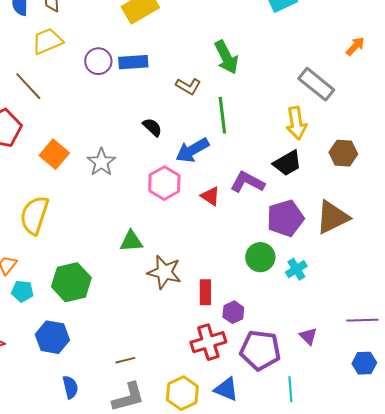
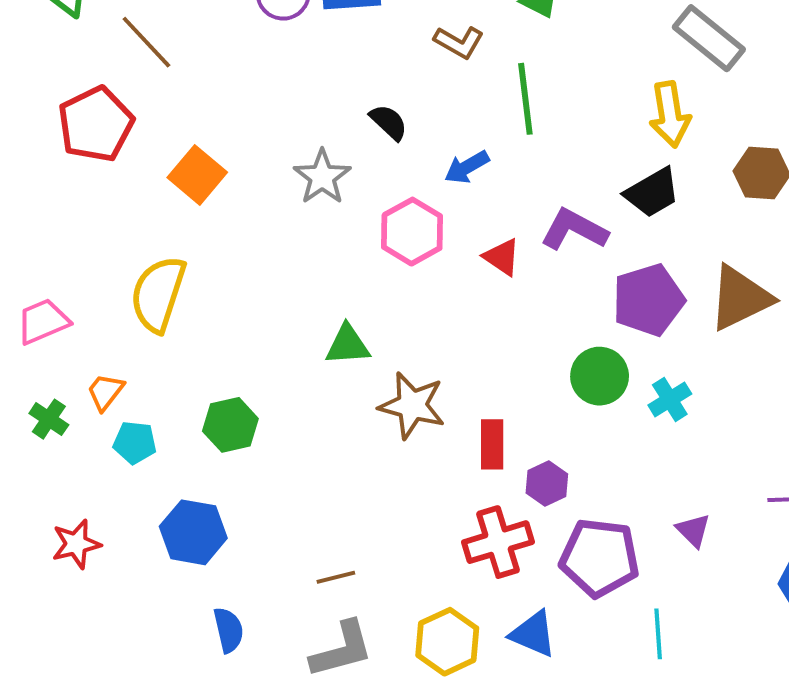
blue arrow: (192, 150) -> (467, 167), size x0.7
gray star: (101, 162) -> (322, 177), moved
green hexagon: (71, 282) -> (230, 425), size x0.7

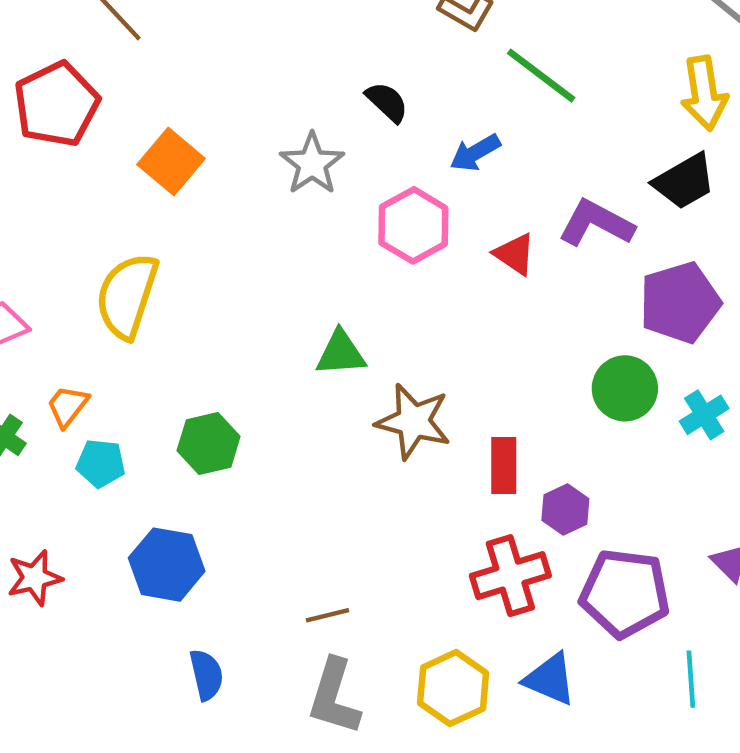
green line: (525, 99) -> (541, 76), turned -46
gray L-shape: (342, 649) -> (334, 697), turned 122

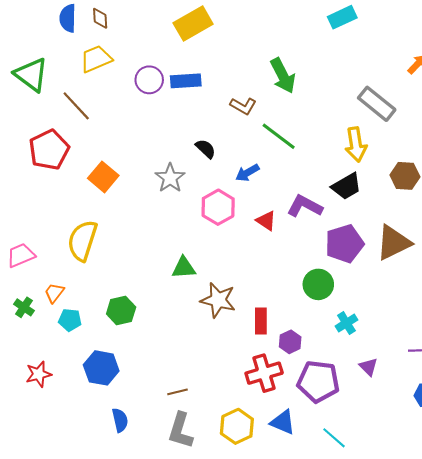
cyan cross: (704, 415) -> (346, 323), moved
cyan line: (691, 679) -> (334, 438), moved, turned -45

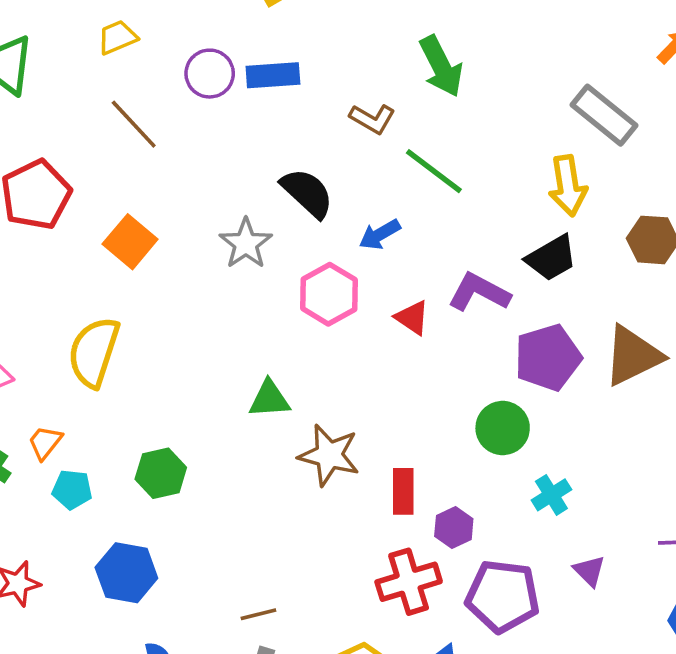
yellow trapezoid: (96, 59) -> (117, 37), size x0.7
brown line: (76, 106) -> (134, 124), moved
black semicircle: (206, 149) -> (307, 193), size x1.5

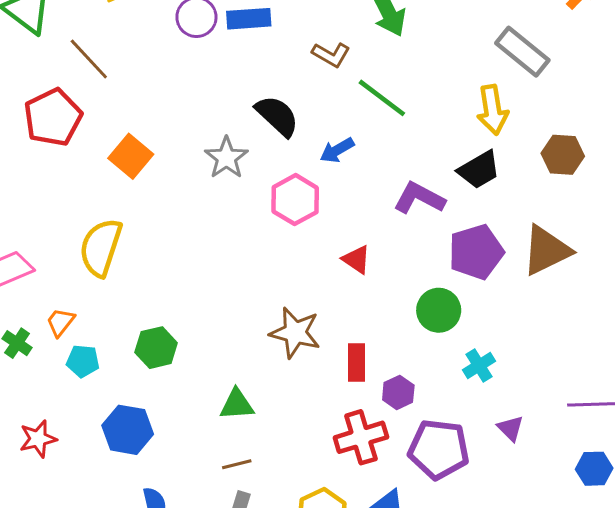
brown line: (134, 124) -> (89, 59), moved
red triangle: (412, 318) -> (356, 259), moved
green triangle: (269, 399) -> (237, 404), moved

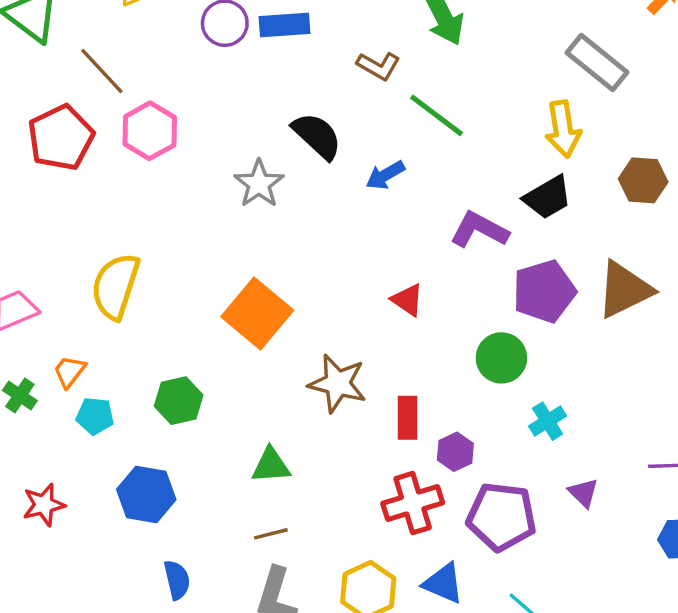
orange square: (131, 156) -> (257, 314), moved, size x1.4
pink hexagon: (295, 200) -> (150, 131), moved

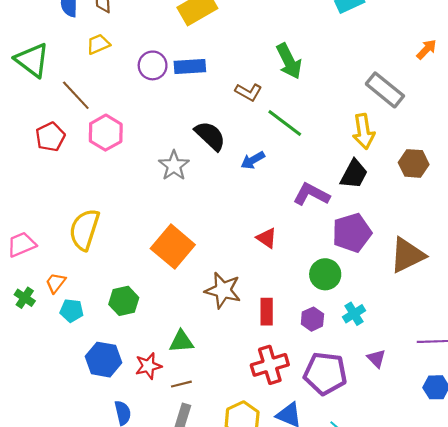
red pentagon: (61, 138) -> (50, 137), size x0.7
black trapezoid: (548, 197) -> (354, 174), turned -32
brown triangle: (624, 290) -> (407, 255), moved
purple hexagon: (455, 452) -> (312, 319), moved
red star: (44, 505) -> (148, 366), moved

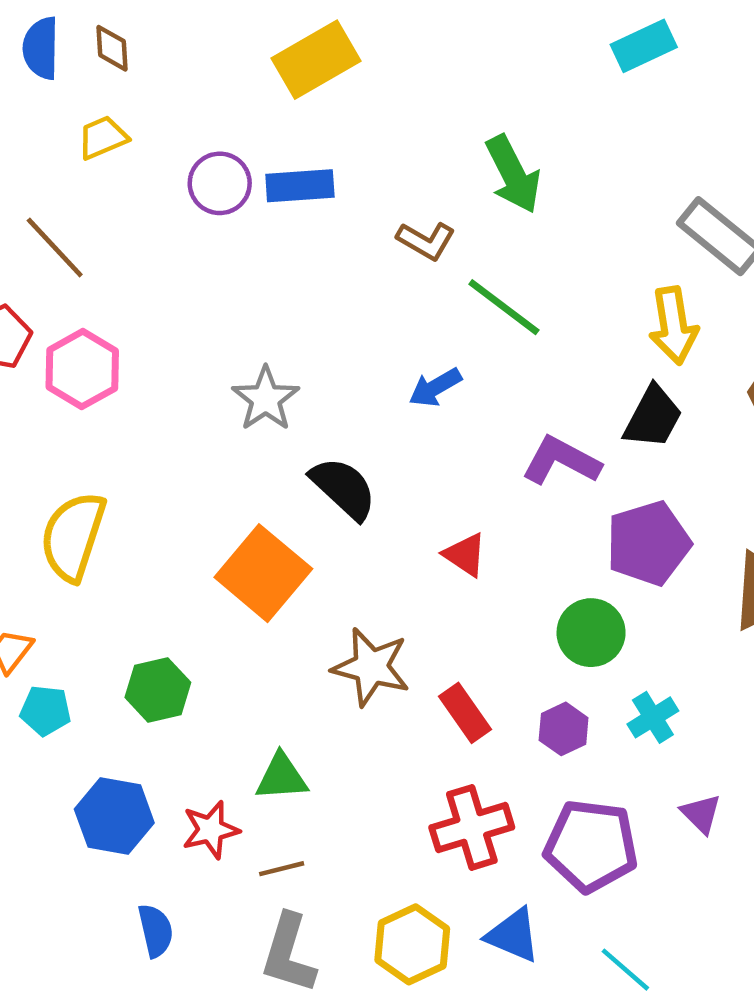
pink hexagon: (106, 133) -> (82, 369), moved
black semicircle: (210, 136) -> (343, 488), moved
red rectangle: (267, 312) -> (465, 713), turned -35

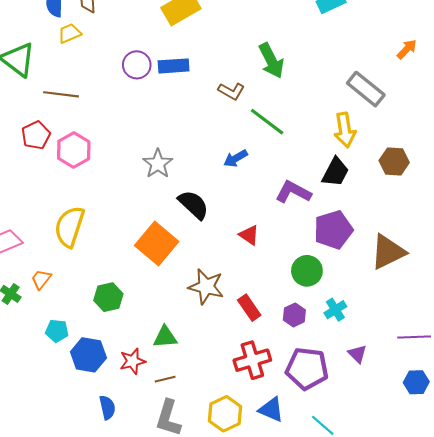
yellow trapezoid: (103, 138) -> (69, 33), moved
brown line: (55, 248) -> (61, 94), turned -40
cyan pentagon: (46, 711) -> (57, 331), moved

